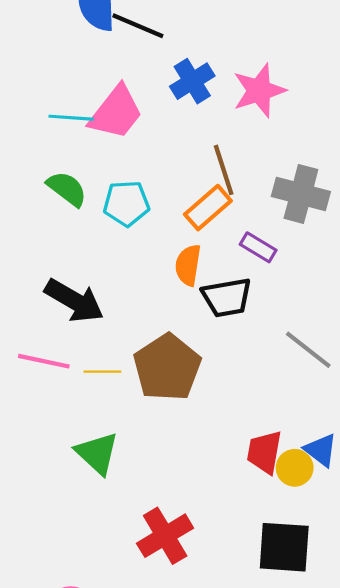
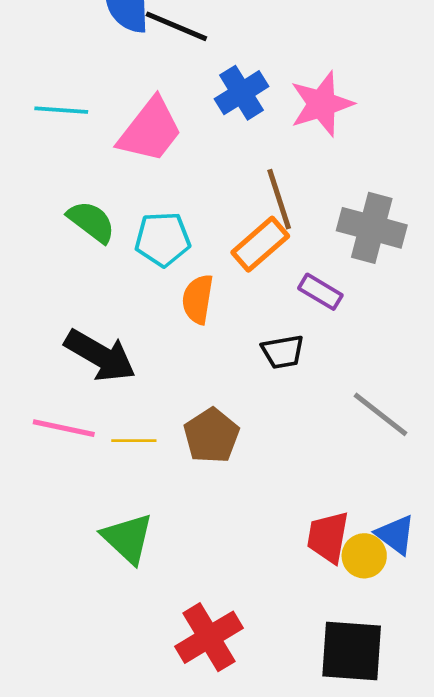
cyan line: (71, 118) -> (61, 110), moved
orange semicircle: (188, 265) -> (198, 299), moved
black trapezoid: (227, 297) -> (283, 352), size x0.7
brown pentagon: (167, 367) -> (211, 436), size x0.7

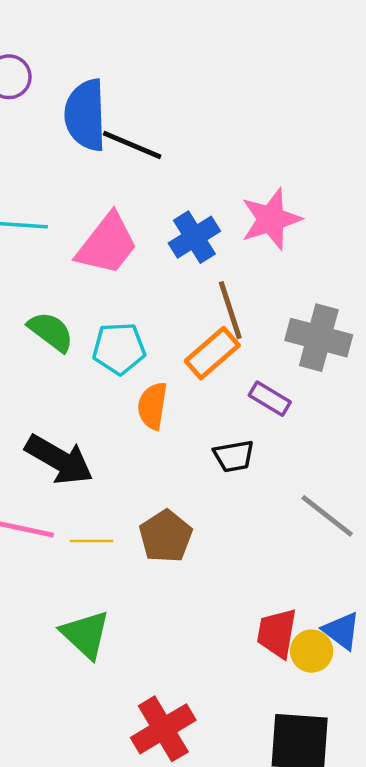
blue cross: (242, 93) -> (194, 237), moved

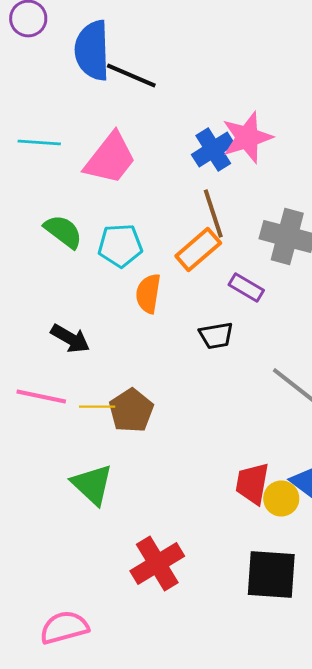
blue cross: (194, 237) -> (213, 150), moved
black arrow: (59, 460) -> (70, 338), size x0.7
brown pentagon: (166, 536) -> (131, 410), moved

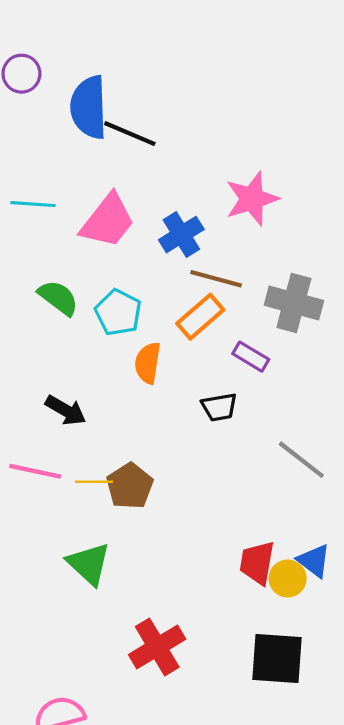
blue cross: (213, 150) -> (181, 235), moved
brown line: (213, 214) -> (216, 279), turned -57
cyan pentagon: (120, 246) -> (118, 312), turned 30

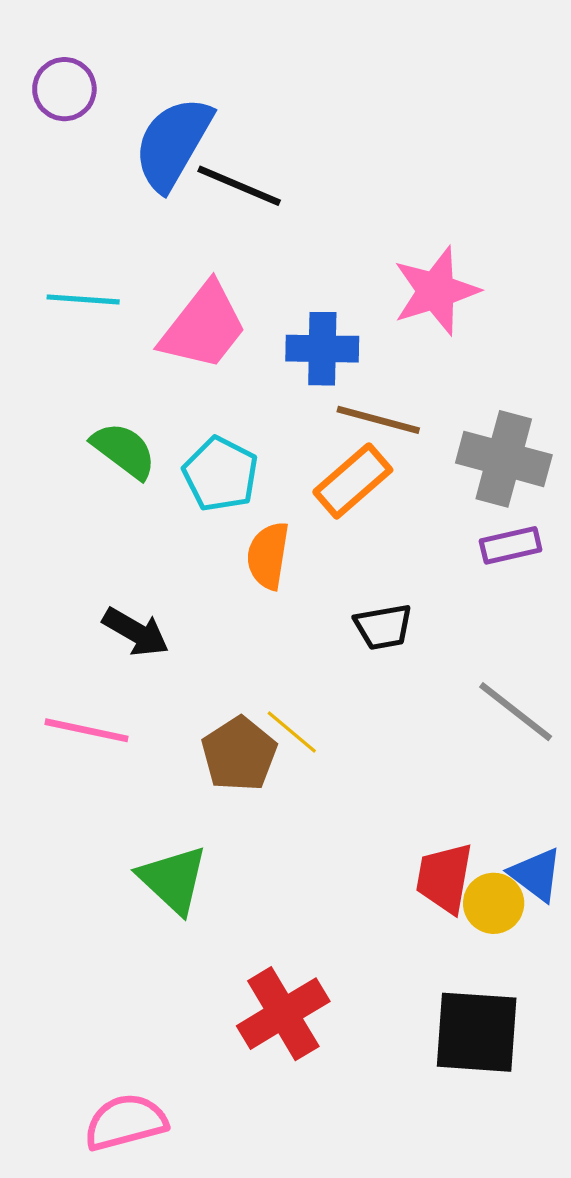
blue semicircle: (89, 107) -> (173, 143), turned 32
blue cross: (181, 235) -> (322, 349), turned 33
purple rectangle: (251, 357) -> (511, 545), moved, turned -44
yellow line: (94, 482) -> (292, 732), moved, turned 40

